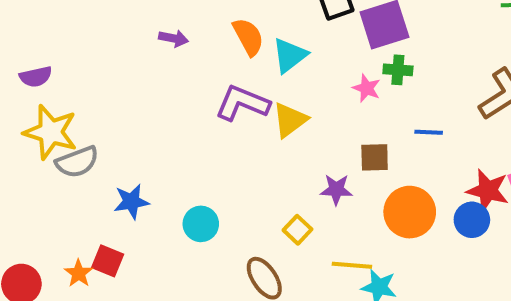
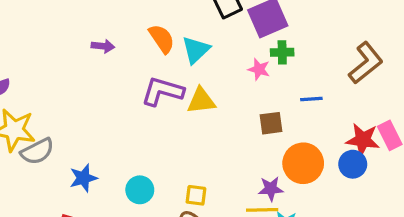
yellow triangle: (290, 120) -> (201, 101), turned 36
purple star: (336, 189) -> (271, 189), moved
yellow square: (297, 230) -> (196, 195), moved, turned -30

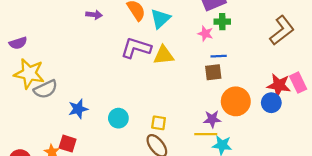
blue line: (311, 99) -> (219, 56), moved

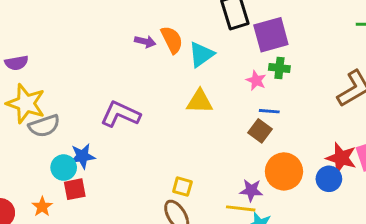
purple arrow: (94, 15) -> (145, 42), moved
purple L-shape: (136, 48) -> (120, 114), moved
brown square: (213, 72) -> (260, 131), turned 36
cyan circle: (118, 118) -> (64, 168), moved
red square: (68, 144) -> (75, 189), moved, turned -36

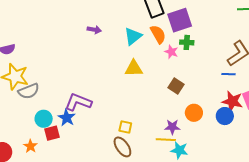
orange semicircle: (172, 40) -> (158, 34), moved
blue line: (269, 111) -> (228, 74), moved
purple L-shape: (120, 114) -> (78, 102), moved
blue star: (82, 156) -> (67, 118), moved, turned -30
orange circle: (284, 171) -> (194, 113), size x0.7

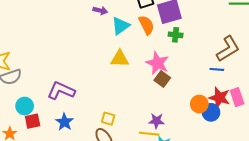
purple arrow: (94, 30) -> (100, 11), moved
pink star: (171, 52) -> (158, 63), moved, size x1.6
orange circle: (194, 113) -> (199, 104), moved
blue star: (67, 118) -> (64, 122), moved

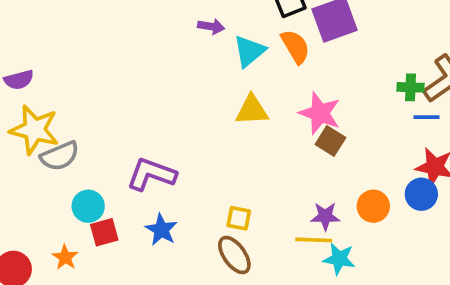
green cross: (176, 35) -> (411, 87), moved
orange circle: (199, 104) -> (373, 206), moved

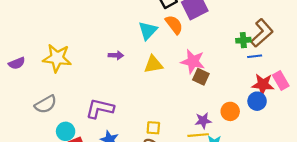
purple arrow: (211, 26) -> (116, 55), moved
yellow star: (34, 130) -> (57, 58), moved

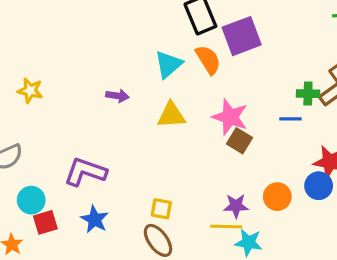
blue line: (255, 56) -> (290, 119), moved
yellow star: (57, 58) -> (30, 91), size x0.6

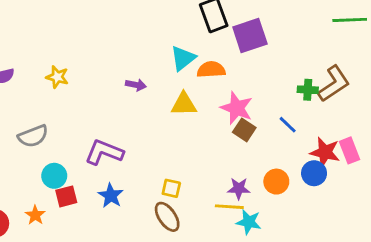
orange semicircle: (208, 60) -> (211, 70), moved, turned -64
blue line: (290, 119) -> (288, 125), moved, turned 42

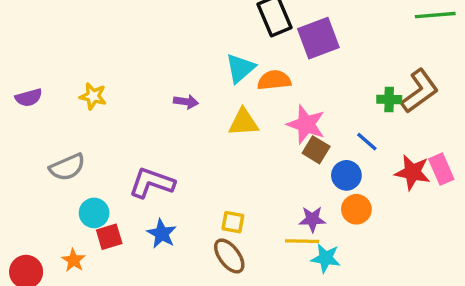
blue circle: (314, 173) -> (346, 175), moved

